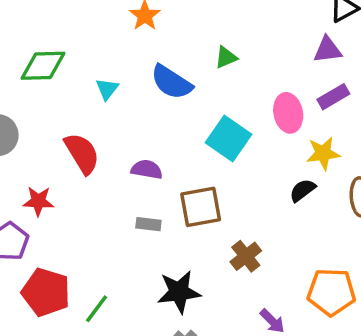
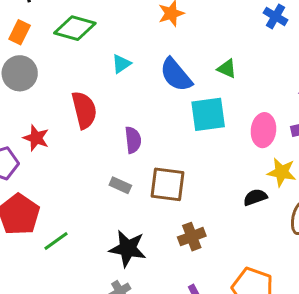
green triangle: (226, 57) -> (227, 69), turned 30
cyan square: (229, 138) -> (208, 114), moved, turned 30
purple semicircle: (147, 169) -> (133, 140), turned 56

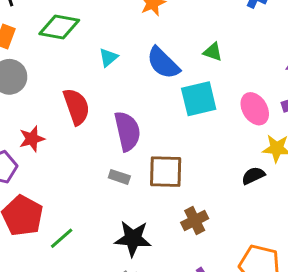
pink ellipse: (263, 130) -> (255, 109), turned -32
red star: (36, 138) -> (32, 139), turned -30
purple semicircle: (133, 140) -> (127, 131), size x1.5

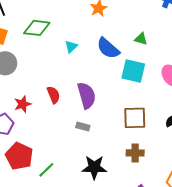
cyan square: (199, 99) -> (133, 71), turned 30
red semicircle: (76, 107) -> (54, 95), moved, size x0.7
brown square: (166, 172) -> (135, 118), moved
brown cross: (195, 220) -> (135, 153), turned 30

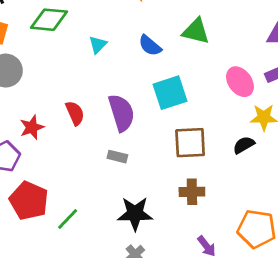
green triangle: (141, 39) -> (196, 31), size x1.5
blue semicircle: (108, 48) -> (150, 46), size x0.7
cyan square: (133, 71) -> (170, 93), moved, turned -30

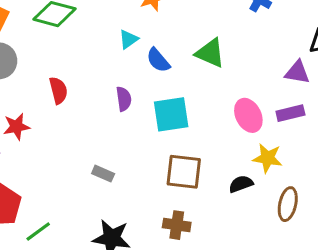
cyan triangle: (98, 45) -> (128, 39), moved
red semicircle: (75, 113) -> (58, 90), moved
purple semicircle: (121, 113) -> (124, 99), moved, size x0.6

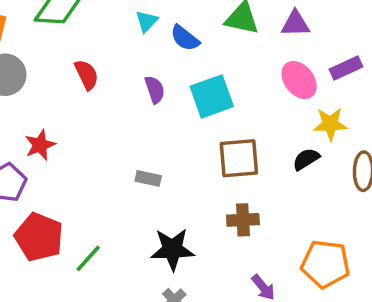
purple triangle: (297, 72) -> (295, 24), moved
red semicircle: (58, 90) -> (87, 75), moved

